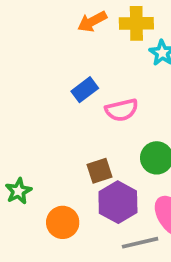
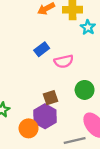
purple hexagon: (118, 202) -> (45, 116), moved

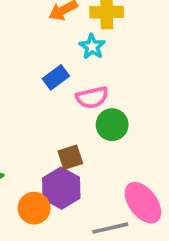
cyan star: (88, 27) -> (92, 47), moved
green circle: (85, 90) -> (112, 125), moved

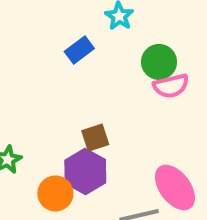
pink semicircle: (92, 97) -> (171, 86), moved
green circle: (112, 125) -> (159, 62), moved

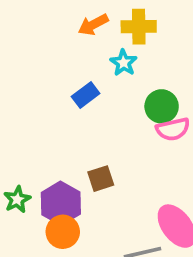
purple hexagon: (85, 172) -> (61, 203), moved

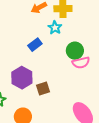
purple hexagon: (61, 203) -> (22, 78), moved

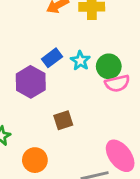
cyan star: (55, 28) -> (80, 61), moved
purple hexagon: (22, 78) -> (31, 82), moved

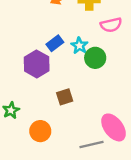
green circle: (109, 66) -> (95, 58), moved
pink semicircle: (117, 83) -> (111, 25), moved

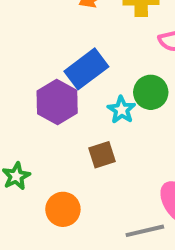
blue rectangle: (55, 43) -> (86, 69), size x1.5
cyan star: (79, 46) -> (121, 110), moved

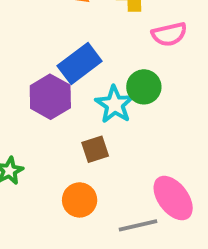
cyan star: (121, 110) -> (115, 104), size x1.4
orange circle: (63, 209) -> (80, 200), moved

